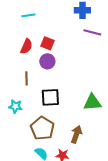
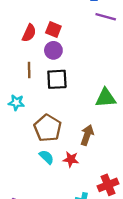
black square: (50, 97) -> (57, 79), moved

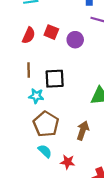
purple circle: (53, 50) -> (75, 40), moved
cyan star: (16, 103) -> (36, 96), moved
red star: (71, 159) -> (68, 162), moved

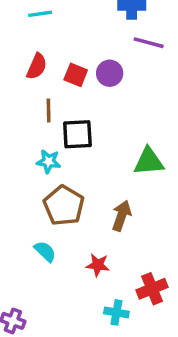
red square: (51, 32) -> (76, 75), moved
brown line: (29, 70) -> (49, 111), moved
cyan semicircle: (45, 151) -> (45, 251), moved

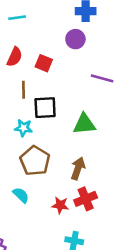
purple line: (149, 43) -> (102, 78), moved
purple circle: (110, 73) -> (75, 39), moved
green triangle: (149, 161) -> (84, 124), moved
red cross: (152, 289) -> (86, 199), moved

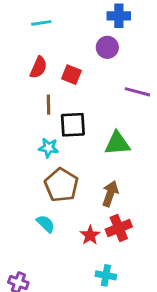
red star: (60, 205) -> (90, 235), turned 30

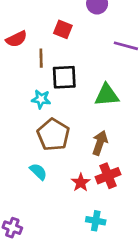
red semicircle: (38, 67) -> (16, 39), moved, turned 40

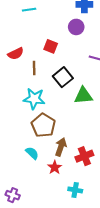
black square: (64, 77) -> (63, 77), moved, turned -36
cyan star: (41, 99) -> (34, 99), size x1.5
brown arrow: (100, 143) -> (61, 147), moved
red star: (81, 183) -> (55, 167), moved

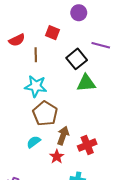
black square: (63, 77) -> (77, 59), moved
cyan semicircle: (32, 153) -> (34, 142), turned -80

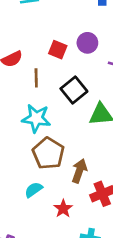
purple circle: (79, 13) -> (87, 43), moved
black square: (77, 59) -> (74, 90), moved
brown arrow: (63, 136) -> (79, 171), moved

